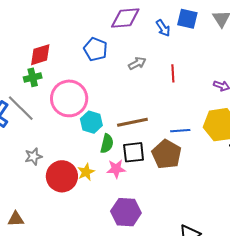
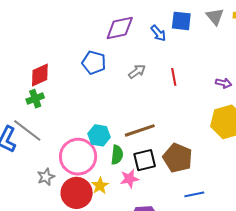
pink circle: (69, 98) -> (78, 157), moved
blue line: (180, 131) -> (194, 194), moved

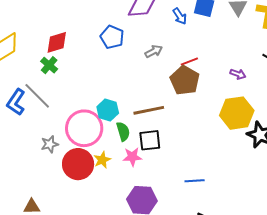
red line: (174, 77) -> (189, 62), turned 72
green cross: (35, 99) -> (49, 65), turned -36
green semicircle: (117, 155) -> (123, 131), turned -30
brown pentagon: (178, 158) -> (185, 80), moved

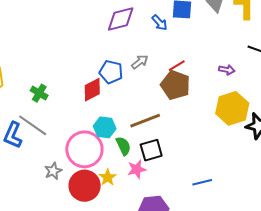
blue pentagon: (112, 37) -> (111, 72), moved
red diamond: (57, 42) -> (92, 90), moved

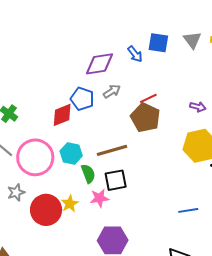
purple diamond: (121, 19) -> (99, 64), moved
pink circle: (84, 149) -> (35, 157), moved
blue line: (202, 182) -> (188, 210), moved

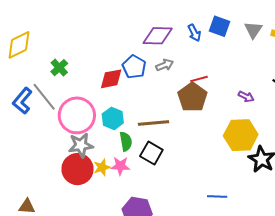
black square: (116, 180) -> (151, 153), turned 30
gray star: (16, 192) -> (81, 145), moved, size x1.4
pink star: (99, 198) -> (120, 166), moved

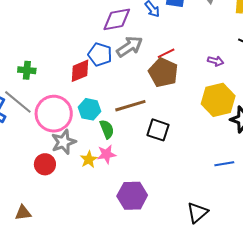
gray arrow: (165, 65) -> (130, 47), size x1.5
green cross: (59, 68) -> (27, 70), turned -30
black square: (151, 153) -> (158, 130), moved
red circle: (78, 169) -> (45, 164), moved, size x0.7
blue line: (217, 196) -> (224, 164), moved

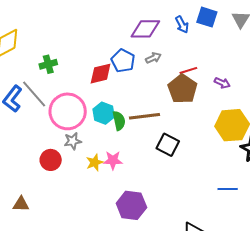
gray arrow: (130, 47) -> (153, 58), size x0.6
purple arrow: (216, 61) -> (222, 83), moved
green cross: (27, 70) -> (48, 64), turned -30
green semicircle: (107, 129) -> (119, 121), moved
gray star: (64, 142) -> (73, 141), size x0.7

